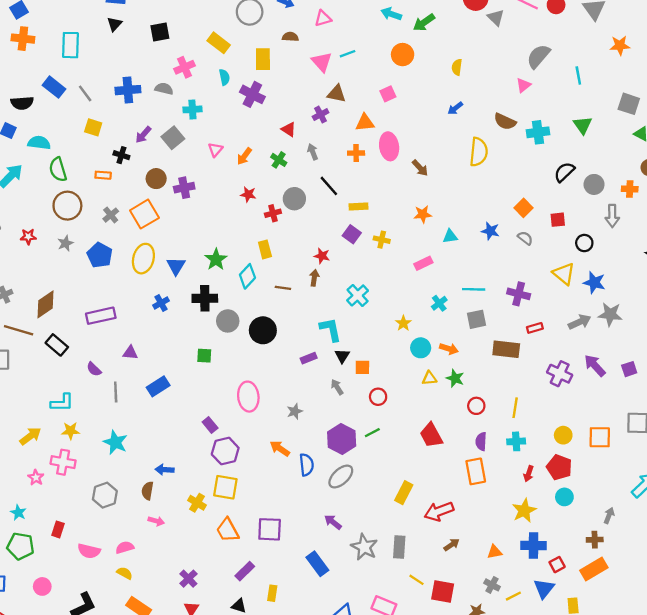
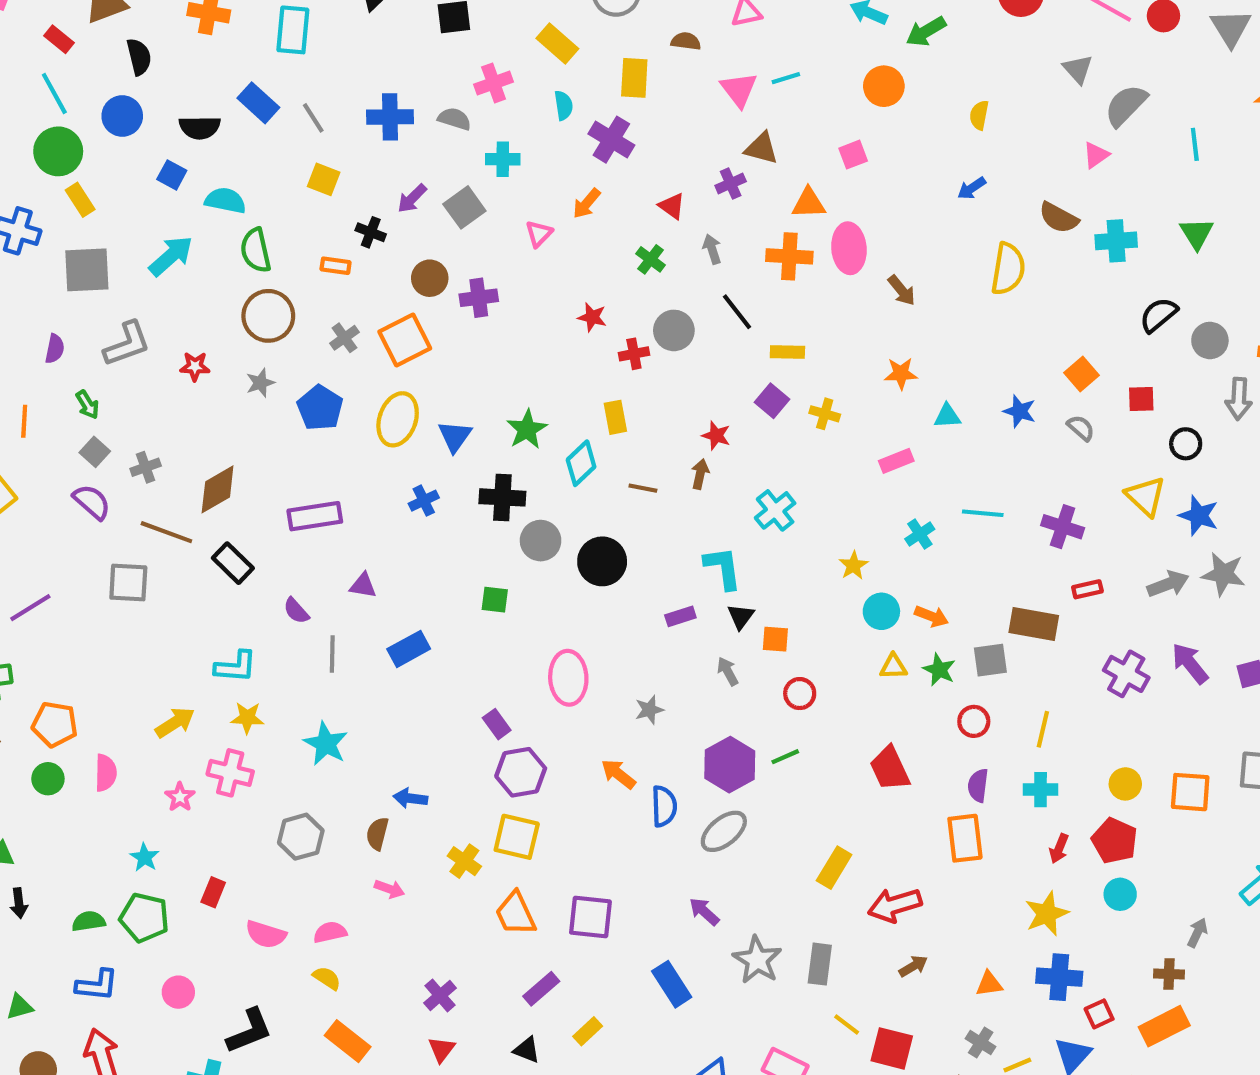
gray triangle: (496, 18) -> (1078, 69), moved
orange cross: (356, 153) -> (789, 256), size x1.5
orange arrow: (244, 156) -> (587, 203), moved
gray square: (476, 319) -> (990, 660), moved
yellow rectangle: (272, 593) -> (588, 1031), turned 35

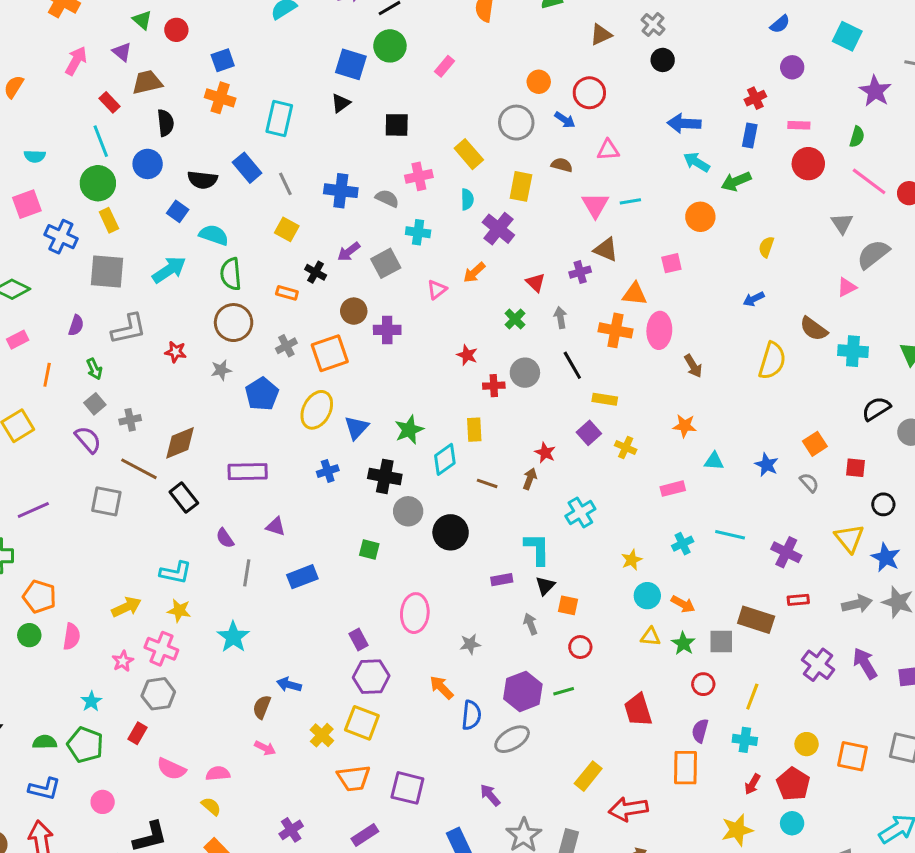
gray hexagon: (301, 837) -> (158, 694), moved
orange trapezoid: (516, 914) -> (354, 778), turned -80

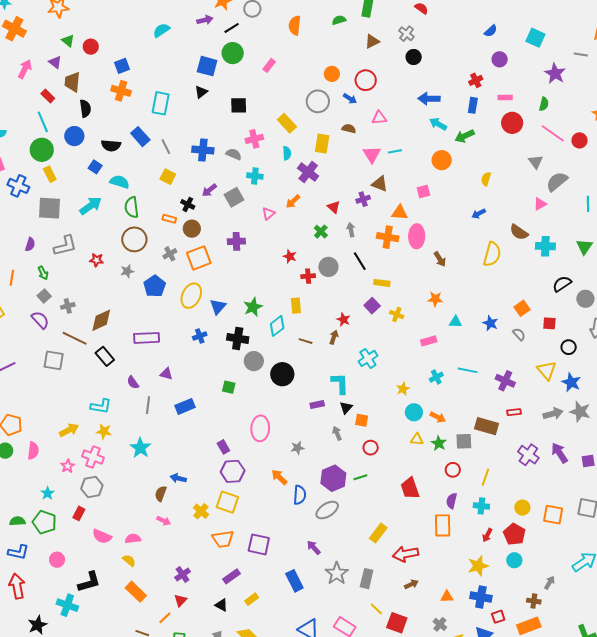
brown trapezoid: (147, 82) -> (72, 82), turned -70
brown circle: (354, 311) -> (192, 229), moved

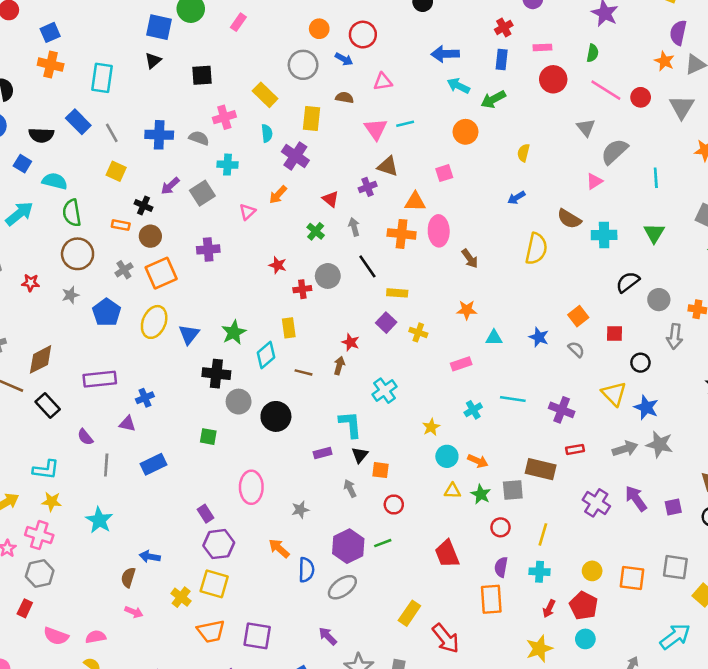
blue cross: (200, 336) -> (145, 398), moved
red arrow: (405, 554) -> (446, 638), turned -115

